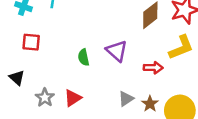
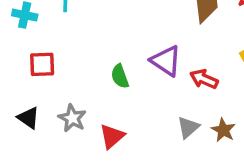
red arrow: (153, 68) -> (204, 79), moved, turned -150
gray star: (45, 98) -> (72, 118), moved

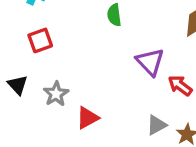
red square: (42, 64) -> (40, 40), turned -30
green semicircle: (120, 76) -> (114, 15), moved

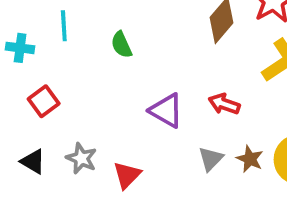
purple triangle: (150, 62) -> (166, 111), moved

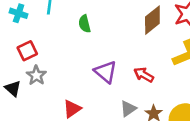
gray star: (81, 158) -> (36, 75), moved

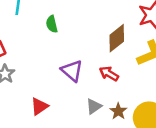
brown diamond: (152, 20) -> (117, 38), moved

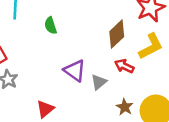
red arrow: (109, 74) -> (124, 66), moved
gray triangle: (94, 106) -> (99, 82), moved

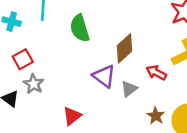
green semicircle: (51, 26) -> (80, 28), size x1.5
brown diamond: (117, 34) -> (124, 48), moved

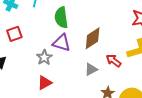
purple triangle: (104, 76) -> (62, 43), moved, turned -30
gray star: (34, 84) -> (44, 57), moved

